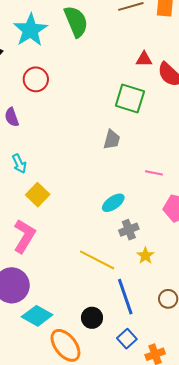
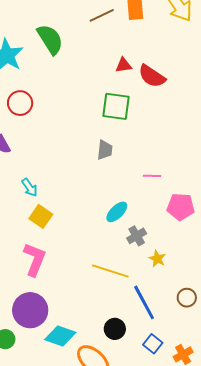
cyan arrow: (19, 164) -> (30, 188), moved

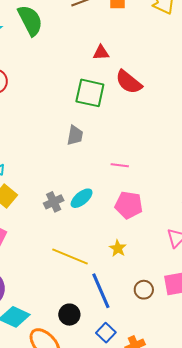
red semicircle: (152, 76) -> (129, 82), moved
pink pentagon: (181, 207) -> (129, 205), moved
gray cross: (137, 236) -> (54, 202), moved

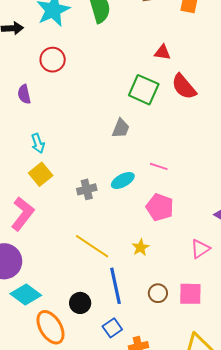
cyan ellipse: (82, 198) -> (123, 180), moved

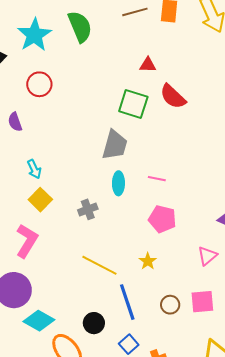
gray trapezoid: (121, 128) -> (115, 145), size x1.5
cyan ellipse: (123, 180) -> (118, 183), moved, turned -55

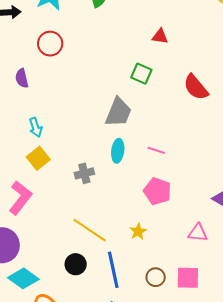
red semicircle: (173, 96) -> (196, 87), moved
green square: (133, 104) -> (141, 74), size x0.7
pink triangle: (207, 256) -> (198, 233), turned 40
black circle: (94, 323) -> (76, 264), moved

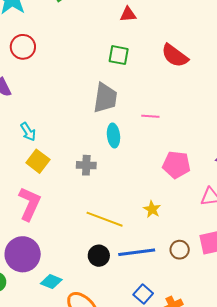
pink line: (156, 150) -> (150, 116), moved
gray cross: (84, 173) -> (86, 165), turned 30
pink pentagon: (157, 191) -> (176, 165), moved
blue line: (113, 270) -> (137, 252), turned -72
cyan diamond: (23, 278) -> (51, 282), size x0.7

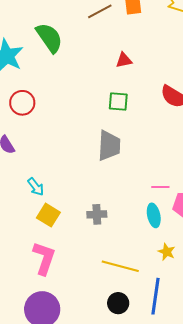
pink line: (150, 116) -> (160, 187), moved
cyan ellipse: (113, 136) -> (154, 215), moved
blue line: (137, 252) -> (156, 296), turned -69

